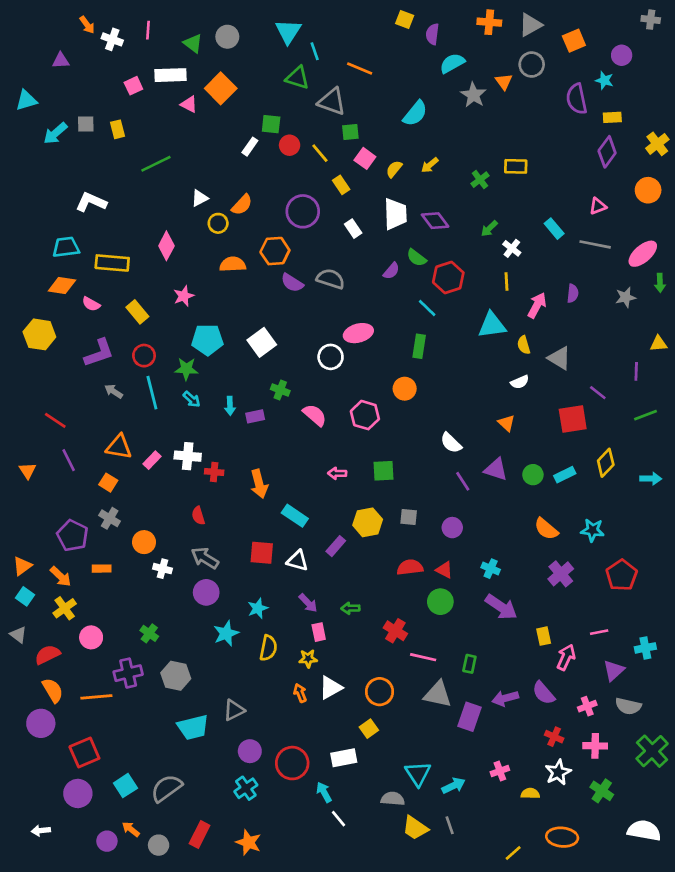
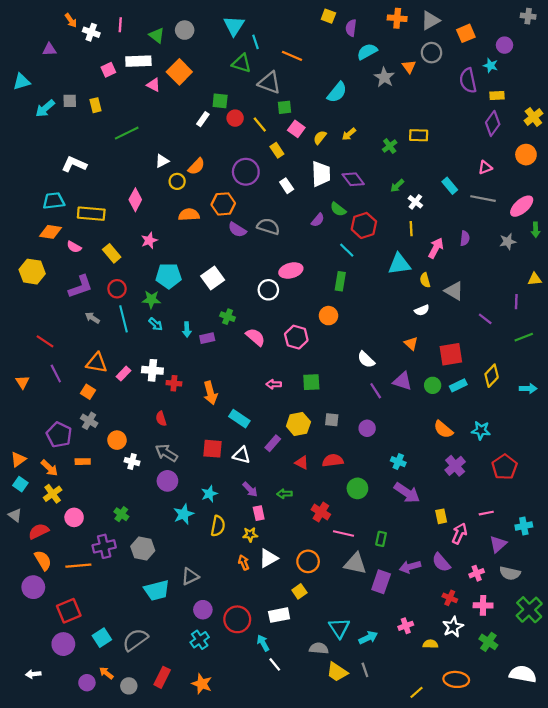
red square: (573, 419) -> (451, 354), moved
red triangle: (444, 570) -> (302, 463), moved

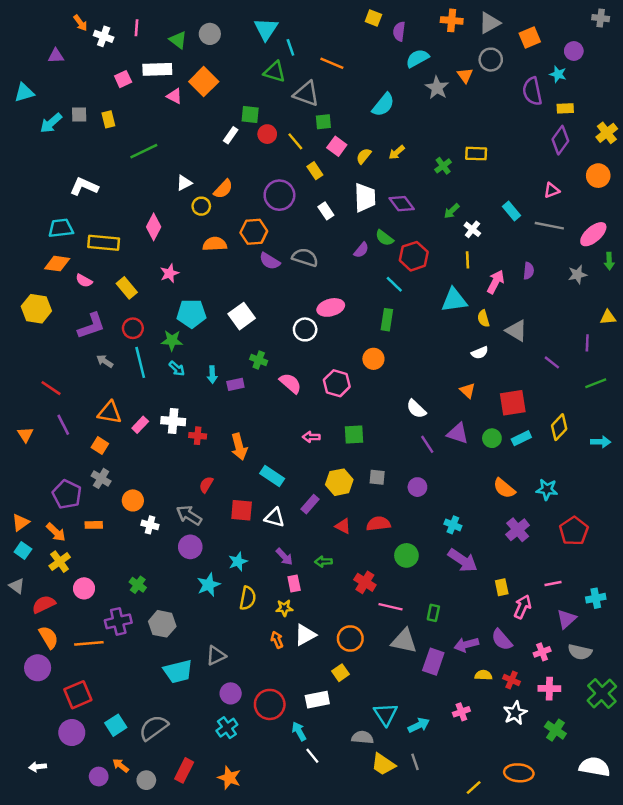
red semicircle: (161, 419) -> (206, 485), moved, turned 48
yellow semicircle: (430, 644) -> (483, 675), moved

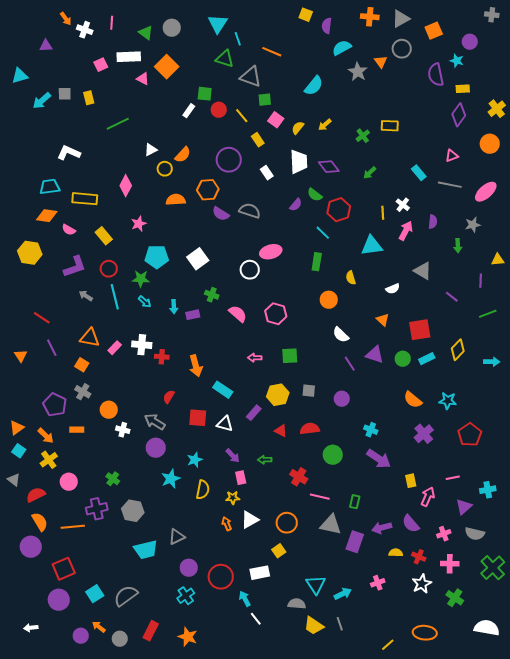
white cross: (472, 229) -> (403, 205), moved
green arrow: (609, 261) -> (458, 246), moved
yellow semicircle: (483, 318) -> (351, 278), moved
orange circle: (373, 359) -> (329, 300), moved

